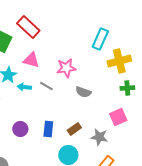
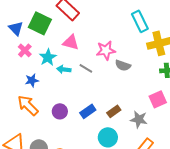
cyan rectangle: (100, 39) -> (140, 21), turned -50
gray semicircle: (83, 92) -> (123, 65), moved
blue rectangle: (48, 129) -> (88, 111), turned 49

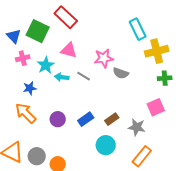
pink cross: (25, 50) -> (23, 58), turned 32

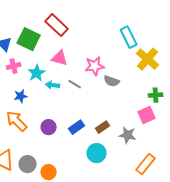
yellow cross: (157, 51) -> (148, 59), turned -35
green cross: (165, 78) -> (156, 95), moved
orange rectangle: (142, 156) -> (146, 164), moved

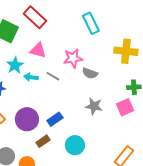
cyan rectangle: (129, 37) -> (91, 23), moved
yellow cross: (148, 59) -> (126, 51), turned -35
purple circle: (49, 127) -> (27, 119), size x1.5
brown rectangle: (103, 127) -> (43, 141), moved
gray star: (128, 135) -> (94, 106), moved

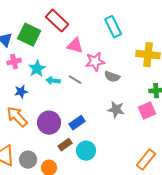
pink triangle: (38, 50) -> (75, 46), moved
cyan circle: (75, 145) -> (86, 151), moved

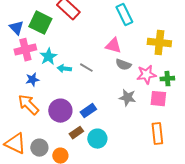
pink triangle: (75, 46) -> (113, 46), moved
pink cross: (14, 62) -> (25, 50), size x1.5
pink star: (95, 62) -> (146, 75), moved
pink square: (147, 111) -> (158, 99), turned 30
orange rectangle: (146, 160) -> (157, 134), moved, turned -45

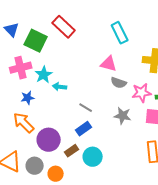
blue triangle: (16, 28) -> (12, 30), moved
gray line: (86, 68) -> (86, 108), moved
purple circle: (60, 111) -> (49, 140), moved

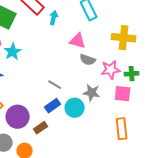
cyan arrow: (60, 87) -> (54, 18), moved, turned 96
cyan circle: (93, 157) -> (75, 108), moved

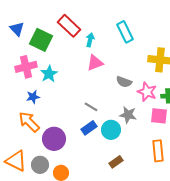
pink triangle: (78, 41) -> (95, 63), moved, turned -36
pink star: (111, 70) -> (147, 92), turned 30
brown rectangle: (41, 128) -> (116, 162), moved

